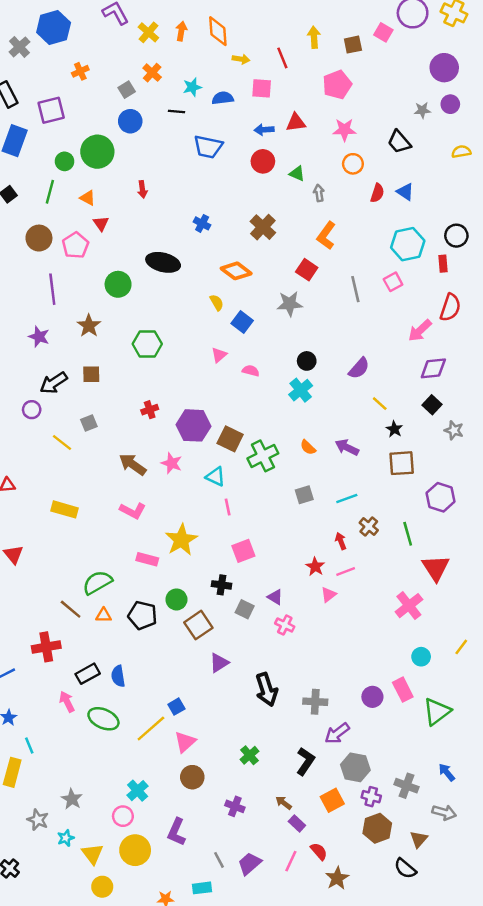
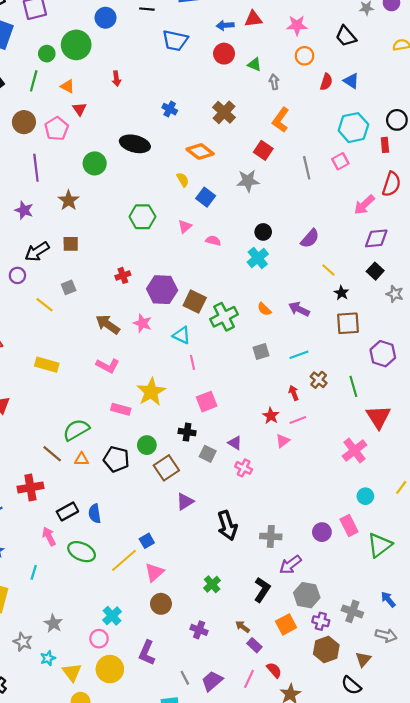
green hexagon: (147, 344) -> (142, 217), moved
cyan line: (29, 746) -> (34, 572), moved, turned 40

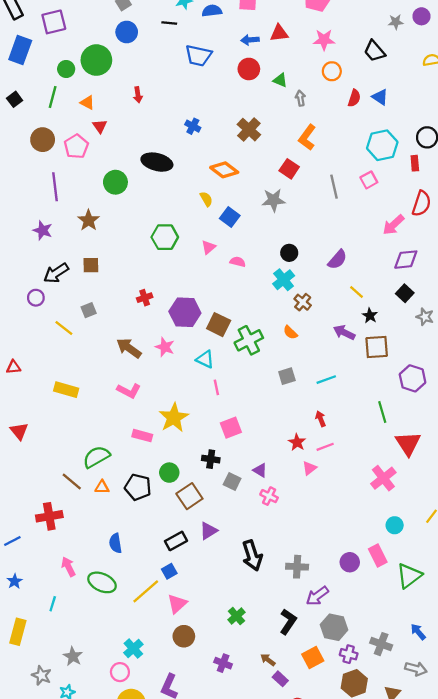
purple arrow: (299, 309) -> (344, 332), moved
brown cross: (319, 380) -> (303, 302), moved
black rectangle: (67, 511) -> (176, 541), moved

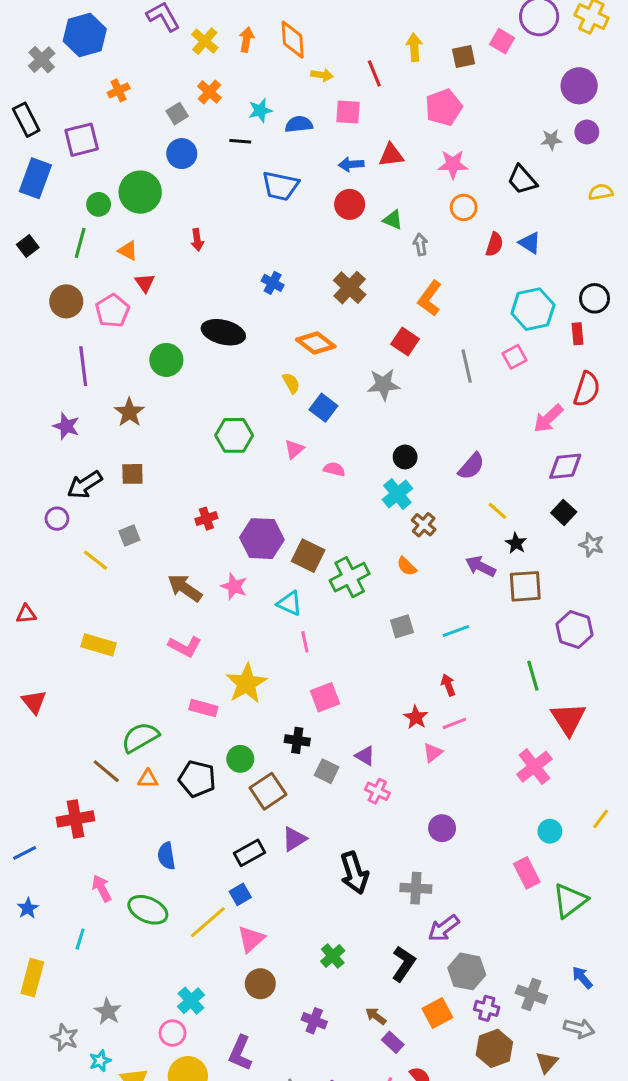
purple circle: (350, 562) -> (442, 828), moved

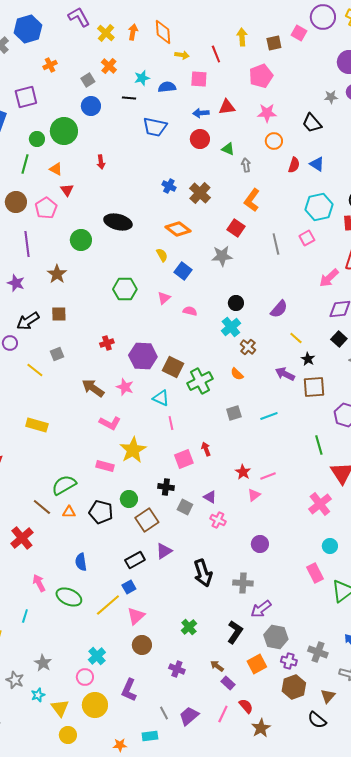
blue cross: (273, 283) -> (169, 186), moved
pink L-shape: (185, 646) -> (110, 423), moved
red arrow: (448, 685) -> (206, 449), moved
red cross: (75, 819) -> (22, 538), turned -30

